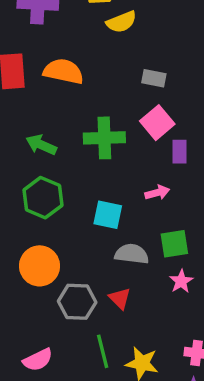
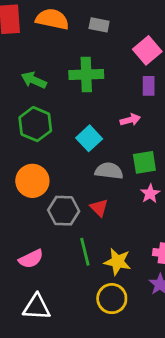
gray rectangle: (154, 78) -> (99, 25), moved
pink square: (157, 123) -> (147, 50), moved
cyan square: (108, 215) -> (89, 138), turned 35

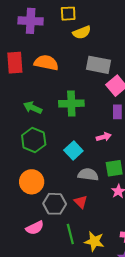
gray rectangle: (99, 25) -> (99, 65), moved, size x1.6
pink semicircle: (31, 259) -> (35, 228), moved

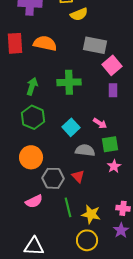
green arrow: (33, 108) -> (32, 86), turned 84
pink arrow: (104, 137) -> (100, 123), moved, turned 48

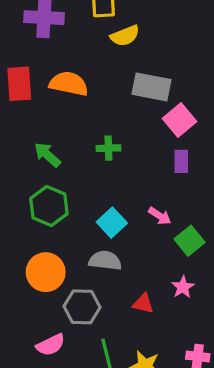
green cross: (69, 82) -> (108, 148), size x0.6
green arrow: (32, 86) -> (47, 155), turned -66
green square: (110, 144) -> (189, 241), moved, turned -30
gray semicircle: (85, 150) -> (105, 261), moved
red triangle: (78, 176) -> (143, 304), moved, turned -32

